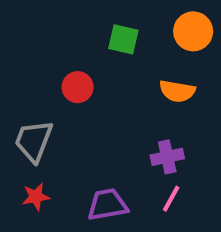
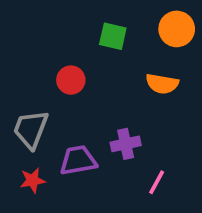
purple cross: (167, 157) -> (126, 144), moved
purple trapezoid: (107, 205) -> (78, 160), moved

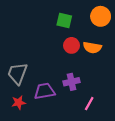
red circle: (71, 80) -> (72, 45), moved

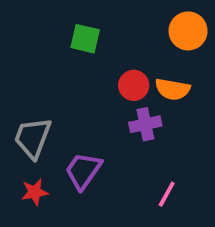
green square: (64, 21) -> (85, 39), moved
purple cross: (72, 82) -> (145, 124), moved
purple trapezoid: (44, 91) -> (83, 171), turned -45

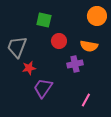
red circle: (134, 85) -> (59, 41), moved
gray trapezoid: (33, 138) -> (17, 47), moved
red star: (35, 192) -> (29, 68), moved

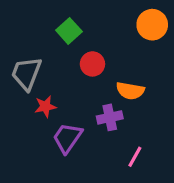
green square: (44, 20) -> (69, 31), turned 35
orange semicircle: (89, 46) -> (130, 91), moved
purple cross: (75, 64) -> (110, 117), moved

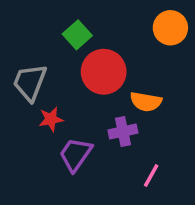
red circle: (92, 64) -> (104, 72), size x1.6

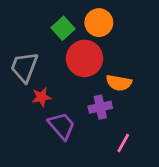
orange circle: (170, 28) -> (99, 23), moved
purple trapezoid: (75, 154) -> (62, 126), turned 104

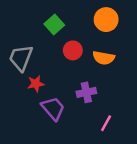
orange circle: (99, 23) -> (106, 20), moved
red circle: (84, 58) -> (73, 50), size x0.6
orange semicircle: (119, 83) -> (104, 58), moved

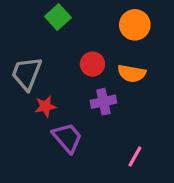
green square: (54, 24) -> (58, 17), moved
purple cross: (86, 92) -> (103, 102), moved

